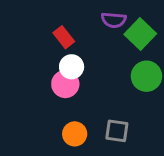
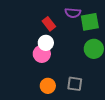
green square: (140, 34) -> (90, 22), turned 36
red rectangle: (64, 37) -> (49, 24), moved

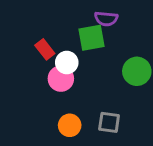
green square: (90, 22) -> (92, 38), moved
red rectangle: (49, 24) -> (45, 49), moved

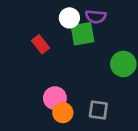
white circle: (67, 63) -> (69, 18), moved
pink circle: (61, 79) -> (55, 98), moved

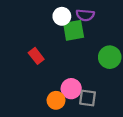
red rectangle: (40, 44) -> (36, 56), moved
pink circle: (55, 98) -> (71, 89), moved

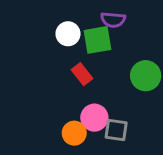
white circle: (62, 16) -> (68, 34), moved
red rectangle: (36, 56) -> (82, 74), moved

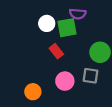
gray square: (116, 130) -> (90, 76), moved
orange circle: (74, 133) -> (33, 92), moved

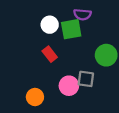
red rectangle: (56, 51) -> (50, 54), moved
gray square: (90, 76) -> (86, 79), moved

